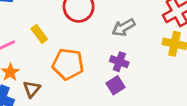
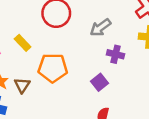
purple cross: (119, 62) -> (116, 54), moved
brown triangle: (32, 89) -> (22, 85), moved

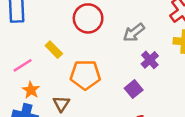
purple cross: (116, 54) -> (150, 60), turned 35
brown triangle: (22, 85) -> (61, 104), moved

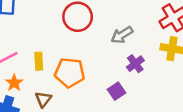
yellow rectangle: (54, 50) -> (39, 61), moved, turned 36

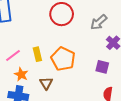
orange pentagon: (70, 73) -> (63, 59), turned 30
purple square: (117, 91) -> (102, 67), turned -32

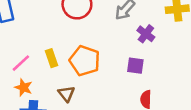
orange star: (21, 74) -> (23, 87), moved

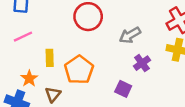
pink line: (21, 63) -> (23, 37), moved
orange star: (23, 87) -> (29, 78), moved

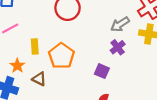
gray arrow: (130, 35) -> (120, 24), moved
brown triangle: (53, 94) -> (39, 79), turned -40

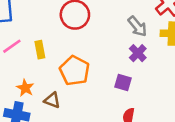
gray arrow: (120, 24) -> (137, 26), turned -90
yellow rectangle: (35, 46) -> (40, 50), moved

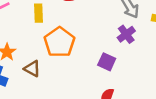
yellow rectangle: (40, 50) -> (39, 13), moved

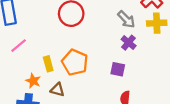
yellow rectangle: (39, 13) -> (48, 64), moved

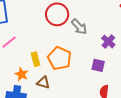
gray arrow: (126, 19) -> (79, 27), moved

